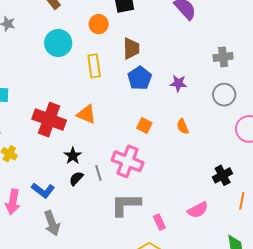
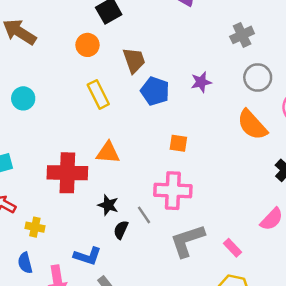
cyan circle: (58, 43) -> (23, 98), moved, size x0.7
orange semicircle: (183, 127) -> (252, 125), moved, size x1.8

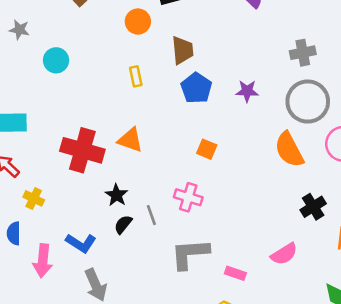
gray circle: (258, 77) -> (308, 102), size x1.4
yellow rectangle: (98, 94) -> (136, 76), size x0.7
pink cross: (173, 191) -> (188, 197), size x0.7
pink rectangle: (232, 248) -> (235, 273), turned -42

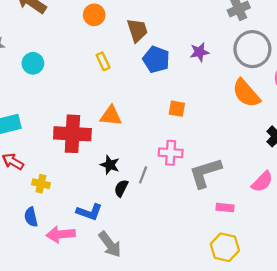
gray line: (151, 215) -> (143, 175), turned 54
gray L-shape: (190, 254) -> (205, 173), moved
pink arrow: (43, 261) -> (61, 234), turned 92

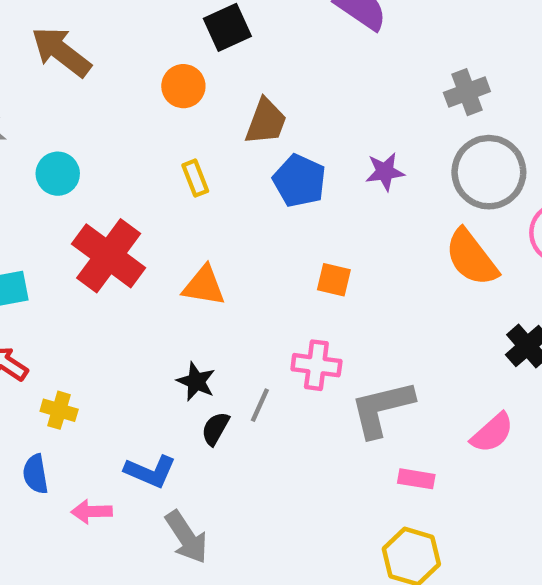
brown trapezoid: (137, 30) -> (266, 122), turned 35
red cross: (72, 134) -> (109, 256), moved, turned 30
pink arrow: (61, 234) -> (92, 512), size x0.7

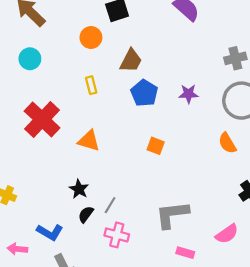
cyan circle: (58, 174) -> (30, 59), moved
orange semicircle: (471, 258) -> (227, 143), size x0.7
pink cross: (316, 365) -> (117, 235), moved

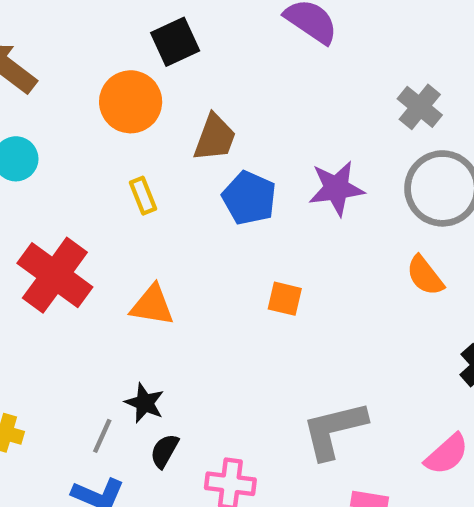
orange circle: (91, 37) -> (131, 102), size x1.4
gray cross: (235, 58) -> (420, 107), turned -30
purple star: (188, 94) -> (336, 188), size x1.4
gray line: (110, 205) -> (102, 436), moved

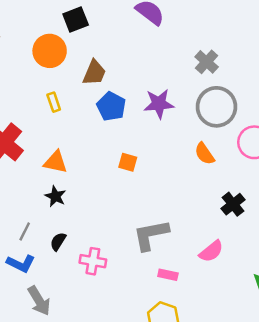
black star: (145, 403) -> (55, 196), moved

